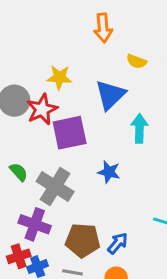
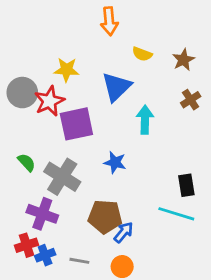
brown pentagon: (83, 240) -> (105, 217), moved

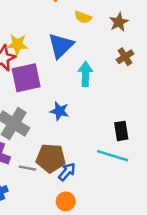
yellow star: (67, 70) -> (17, 44), moved
gray line: (79, 261) -> (27, 168), moved

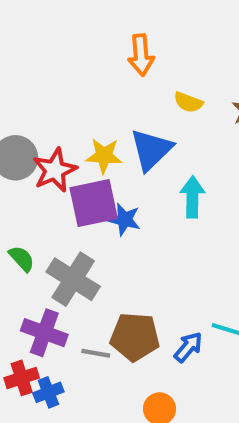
yellow star: (17, 44) -> (104, 156), moved
blue star: (59, 111) -> (125, 220), moved
blue arrow: (67, 172) -> (188, 347), moved

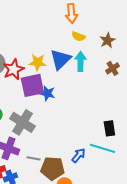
orange arrow: (141, 55) -> (71, 13), moved
cyan arrow: (192, 197) -> (80, 61), moved
brown pentagon: (135, 337) -> (52, 168), moved

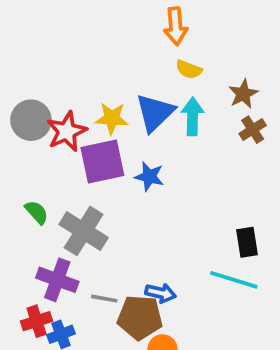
brown star: (107, 40) -> (243, 94), moved
blue star: (47, 93) -> (149, 177), moved
blue arrow: (78, 155) -> (161, 293), moved, turned 63

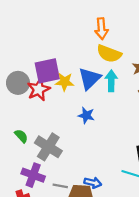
yellow semicircle: (189, 69) -> (109, 54), size x1.6
purple square: (102, 161) -> (47, 71), moved

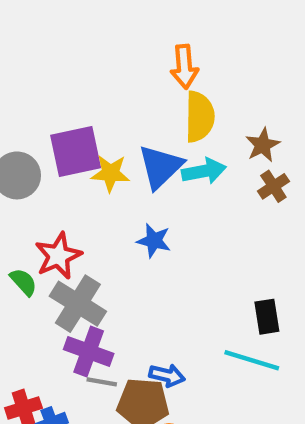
yellow semicircle: (109, 54) -> (200, 117), turned -110
cyan arrow: (111, 81) -> (204, 171), turned 78
red star: (39, 89) -> (58, 256), moved
purple cross: (33, 175) -> (89, 351), moved

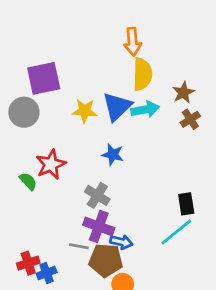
purple square: (76, 152) -> (44, 78), moved
gray cross: (78, 304) -> (97, 195), moved, size x0.7
purple cross: (89, 351) -> (99, 226), moved
cyan line: (252, 360) -> (176, 232), turned -56

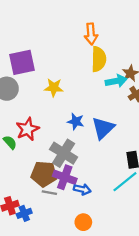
blue triangle: (117, 107) -> (103, 128), moved
cyan arrow: (145, 109) -> (116, 81), moved
gray cross: (97, 195) -> (64, 153), size x1.4
brown pentagon: (106, 260) -> (44, 174), moved

